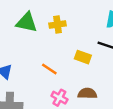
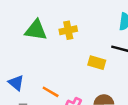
orange line: (49, 69) -> (51, 92), moved

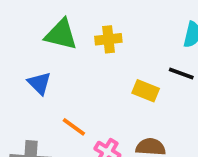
blue triangle: (16, 83) -> (39, 83), moved

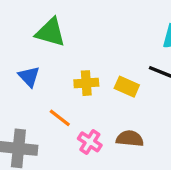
yellow cross: (108, 39) -> (86, 83), moved

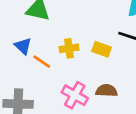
orange line: (60, 118) -> (42, 62), moved
pink cross: (90, 142) -> (75, 95), size x1.4

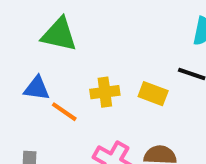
blue triangle: (23, 46) -> (37, 88), turned -36

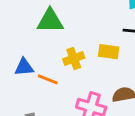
green triangle: (59, 34) -> (50, 21), moved

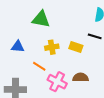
orange line: (48, 79) -> (39, 66), moved

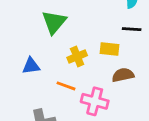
green triangle: (41, 19) -> (54, 22), turned -48
brown semicircle: (81, 77) -> (123, 75), moved

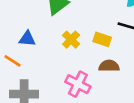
yellow cross: (77, 56) -> (71, 40), turned -36
orange line: (66, 86) -> (12, 61), moved

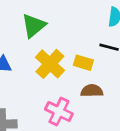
yellow cross: (71, 40) -> (50, 64), size x1.5

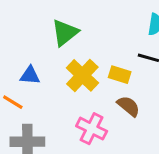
brown semicircle: (92, 91) -> (128, 106), turned 40

